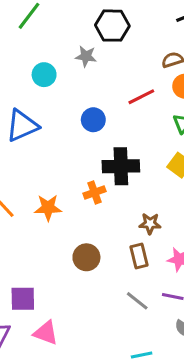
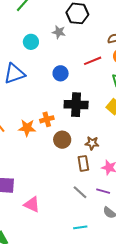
orange cross: (94, 192) -> (47, 119), moved
brown circle: (86, 257) -> (62, 140), moved
pink triangle: (46, 333) -> (32, 204), moved

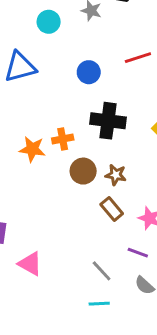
brown star: (92, 143) -> (116, 175), moved
brown rectangle: (83, 163) -> (112, 209), turned -35
gray line: (80, 192) -> (102, 271), moved

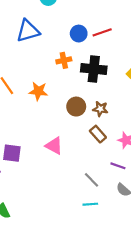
red line: (138, 58) -> (102, 32), moved
orange cross: (63, 139) -> (64, 60), moved
pink triangle: (30, 264) -> (54, 146), moved

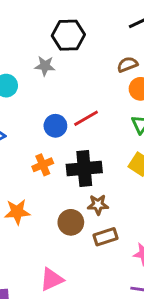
brown star: (100, 109) -> (98, 205), moved
brown rectangle: (98, 134) -> (105, 237), moved, turned -56
pink triangle: (54, 146) -> (52, 279), turned -42

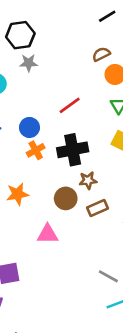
black hexagon: (68, 35) -> (20, 35), moved
blue circle: (55, 126) -> (29, 127), moved
pink triangle: (52, 279) -> (48, 234), moved, turned 30

